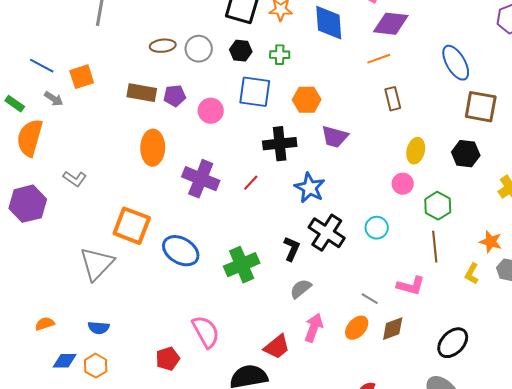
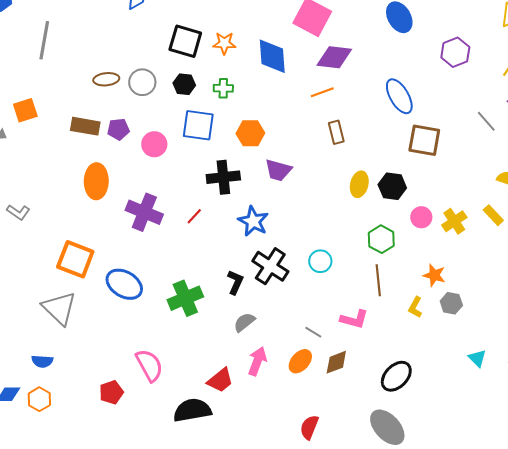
black hexagon: (466, 154) -> (392, 186), moved
pink circle: (403, 184) -> (421, 217), moved
gray triangle: (97, 264) -> (59, 308), moved, turned -30

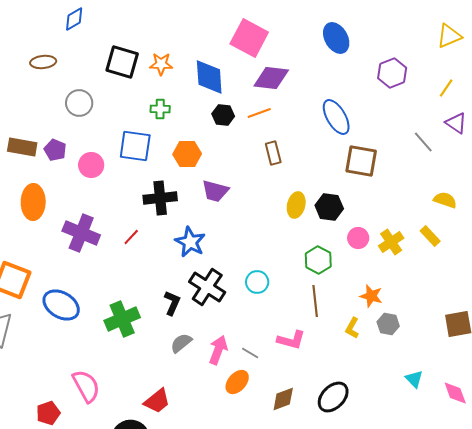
brown ellipse: (106, 79) -> (43, 62), moved
black hexagon: (184, 84) -> (223, 115), moved
purple pentagon: (118, 129) -> (55, 150), turned 30
pink arrow: (257, 361) -> (218, 350), moved
brown diamond: (336, 362) -> (283, 399), moved

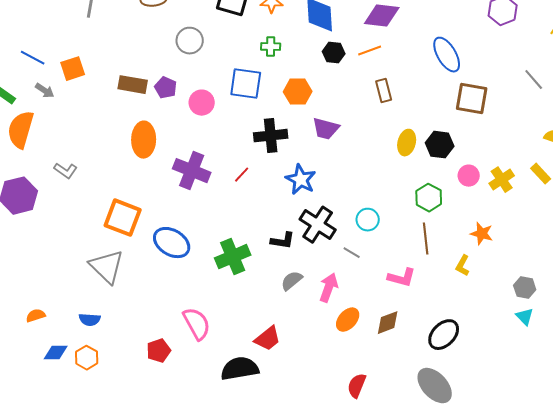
black L-shape: (172, 303) -> (283, 241), turned 75
gray hexagon: (388, 324) -> (525, 288), moved
gray line: (250, 353) -> (352, 253), moved
brown diamond: (283, 399) -> (388, 323), moved

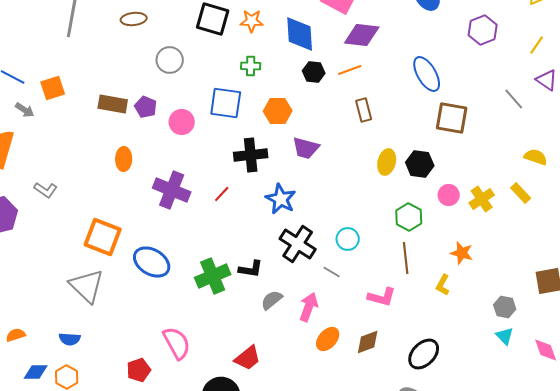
orange ellipse: (144, 140) -> (124, 159), size x0.7
black L-shape: (283, 241) -> (251, 269), moved

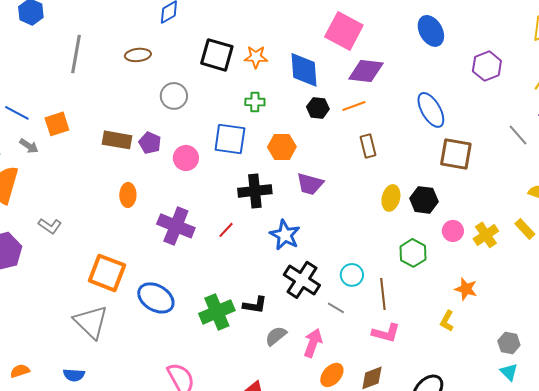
brown line: (406, 258) -> (383, 294), moved

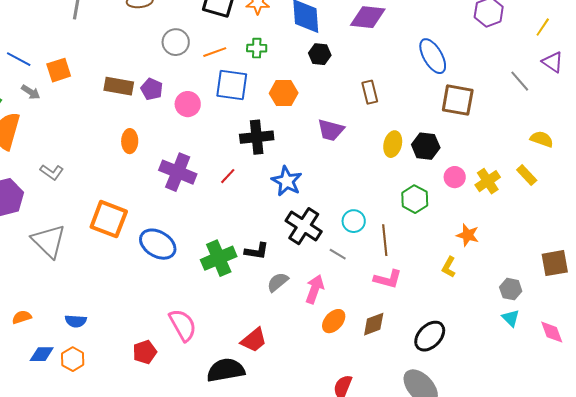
orange line: (354, 106) -> (215, 52), moved
purple trapezoid: (310, 184) -> (331, 130), moved
gray triangle: (91, 322) -> (49, 241), moved

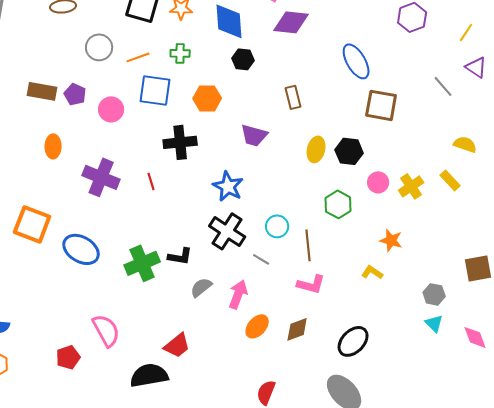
red line: (228, 176) -> (151, 181), turned -60
blue star: (287, 181) -> (228, 186), moved
yellow L-shape: (449, 267) -> (372, 272), turned 95

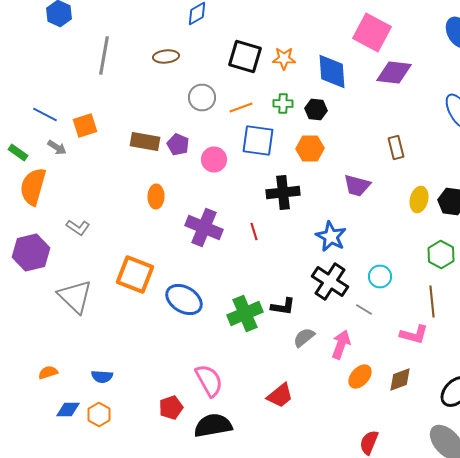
black hexagon: (243, 59) -> (316, 110), moved
brown line: (308, 245) -> (432, 302), moved
black semicircle: (149, 375) -> (213, 426), moved

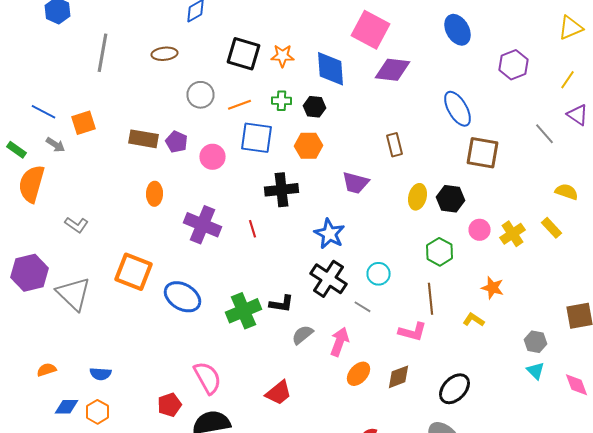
purple hexagon: (31, 252) -> (30, 273), moved

